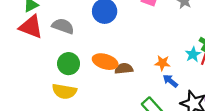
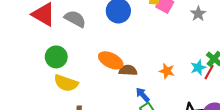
green circle: (69, 64) -> (56, 57), moved
blue arrow: (170, 81) -> (143, 95), moved

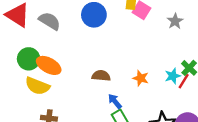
orange ellipse: (111, 60) -> (49, 65), moved

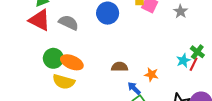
orange star: (141, 78) -> (151, 75), moved

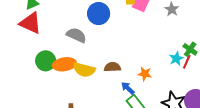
gray semicircle: (69, 23) -> (76, 35), moved
orange ellipse: (72, 62) -> (64, 64), turned -30
yellow semicircle: (64, 82) -> (84, 70), moved

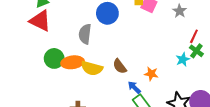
gray semicircle: (76, 35) -> (85, 34), turned -108
red line: (187, 62) -> (194, 36), moved
brown semicircle: (112, 67) -> (120, 66), turned -126

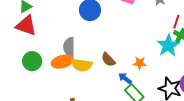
gray semicircle: (85, 34) -> (69, 47), moved
green circle: (54, 58) -> (32, 61), moved
cyan star: (183, 60) -> (168, 45), size x1.6

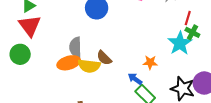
red triangle: (26, 26) -> (30, 26), turned 35
brown semicircle: (108, 60) -> (104, 58), moved
green circle: (32, 61) -> (20, 54), moved

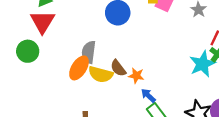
orange star: (150, 62) -> (136, 76), moved
orange ellipse: (69, 63) -> (79, 68), turned -50

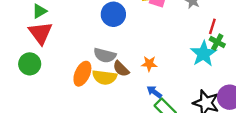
gray semicircle: (89, 52) -> (105, 55), moved, turned -75
orange star: (136, 76) -> (149, 64), moved

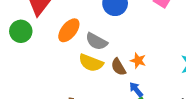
brown semicircle: (121, 69) -> (118, 67), moved
orange ellipse: (82, 74) -> (69, 30), moved

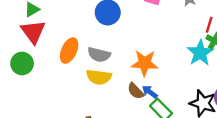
orange star: (138, 61) -> (145, 63), size x1.6
brown semicircle: (118, 67) -> (136, 91), moved

